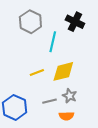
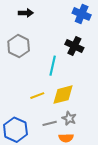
gray hexagon: (30, 22) -> (19, 46), moved

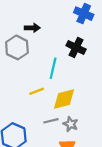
black arrow: (26, 13) -> (32, 28), moved
yellow line: (37, 96) -> (37, 91), moved
gray line: (50, 123) -> (51, 121), moved

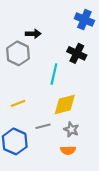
yellow line: (37, 91) -> (18, 103), moved
gray line: (51, 121) -> (43, 126), moved

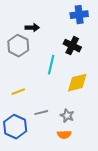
blue cross: (84, 20) -> (79, 15), turned -30
yellow diamond: (65, 104) -> (77, 83), moved

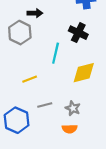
yellow line: (18, 92) -> (30, 79), moved

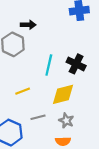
black cross: (78, 33) -> (76, 64), moved
yellow diamond: (84, 73) -> (63, 94), moved

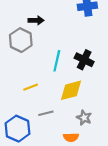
gray star: (66, 121) -> (84, 118), moved

